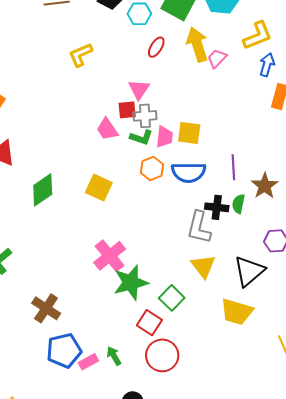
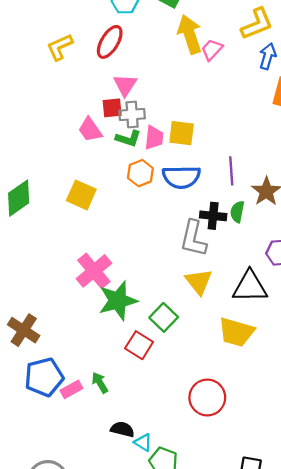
red ellipse: (156, 47) -> (110, 42), moved, size x1.4
black triangle: (249, 271) -> (250, 287), turned 40
red circle: (162, 355) -> (207, 398), moved

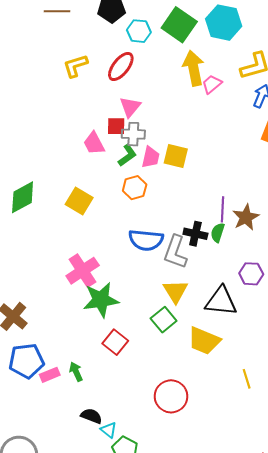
green L-shape: (128, 139) -> (127, 155), turned -60
purple line: (231, 171) -> (223, 209), moved
blue semicircle: (181, 177) -> (146, 240), moved
green square: (164, 317) -> (164, 320), moved

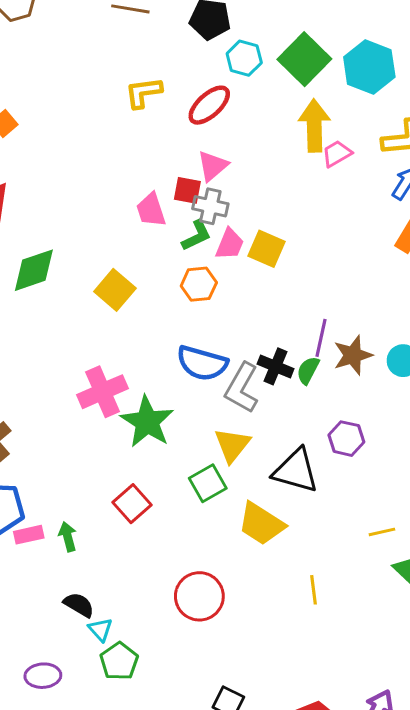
green star: (101, 300) -> (147, 422), moved, turned 30

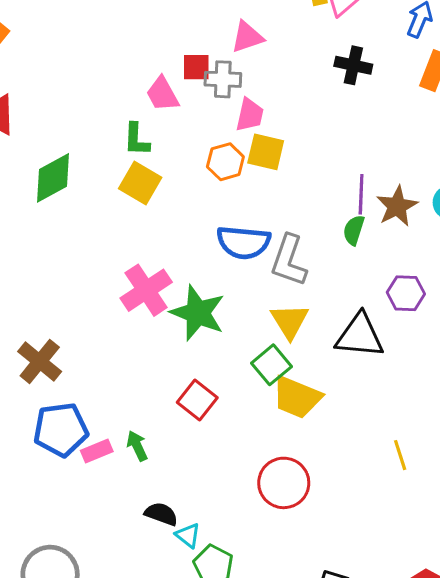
pink triangle: (213, 166) -> (247, 37), moved, turned 32
green L-shape: (196, 236) -> (136, 139), moved, turned 128
yellow square: (267, 249) -> (266, 152), moved
black cross: (276, 366) -> (353, 65), moved
yellow trapezoid: (261, 524) -> (297, 397), moved

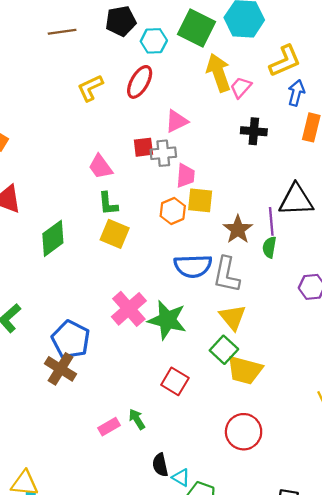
pink trapezoid: (162, 94) -> (101, 167), moved
brown star: (397, 206) -> (238, 229), moved
black triangle: (360, 336) -> (296, 200), moved
blue pentagon: (61, 430) -> (71, 339), moved, turned -30
black semicircle: (161, 514) -> (160, 465), turned -115

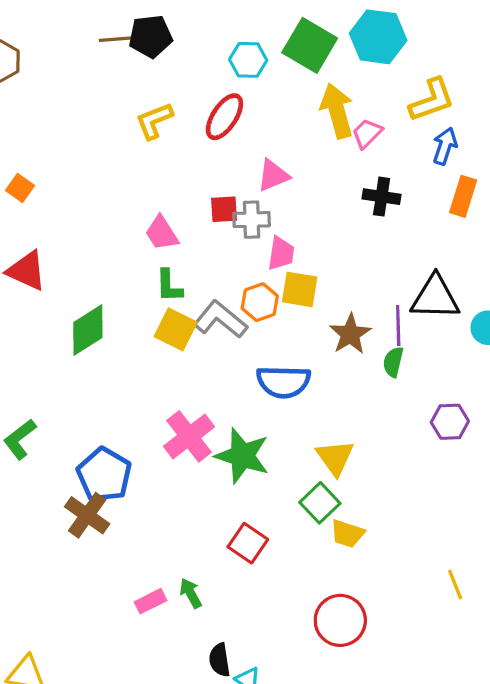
black pentagon: (121, 21) -> (151, 36), moved
gray L-shape: (227, 275) -> (220, 319), moved, turned 114
yellow trapezoid: (245, 370) -> (347, 534), size x0.7

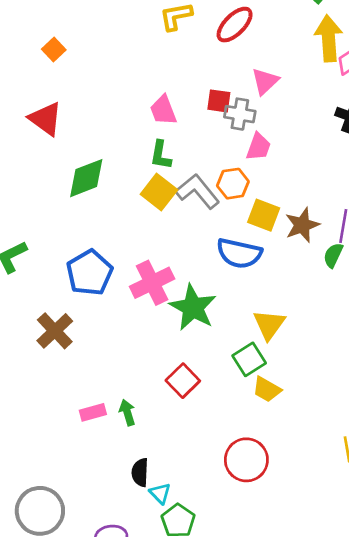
pink triangle: (273, 176) -> (265, 81), turned -32
yellow square: (300, 289) -> (264, 215), moved
blue pentagon: (104, 475) -> (90, 273), moved

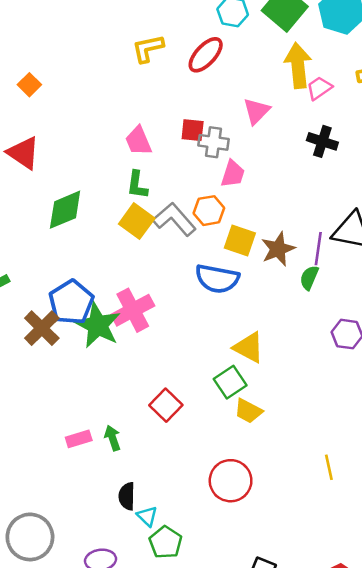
pink triangle: (265, 81) -> (256, 111), moved
green star: (193, 308) -> (98, 325), moved
yellow triangle: (269, 325) -> (249, 348), turned -36
brown cross: (55, 331) -> (42, 328), moved

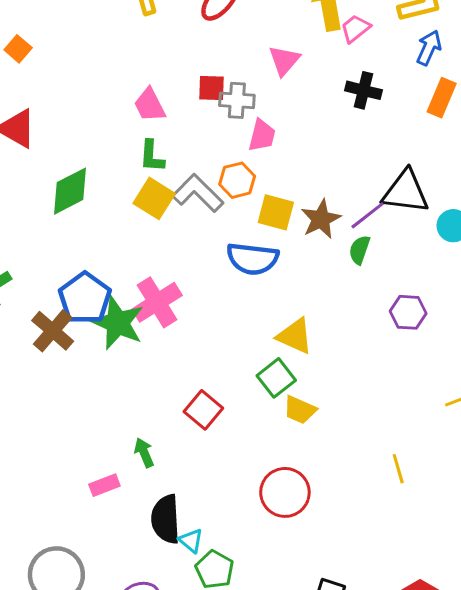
purple line: (318, 249) -> (368, 215), turned 48
pink rectangle: (79, 439) -> (104, 485), moved
black semicircle: (127, 496) -> (166, 519), size x1.5

